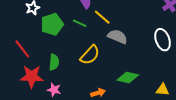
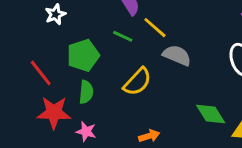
green pentagon: (52, 24) -> (83, 55), moved
green diamond: (128, 78) -> (211, 114), moved, turned 45

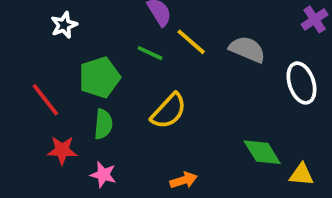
gray semicircle: (177, 55) -> (247, 49), moved
red star: (54, 113) -> (62, 150), size x0.7

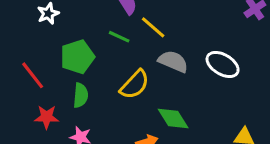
gray semicircle: (247, 49) -> (173, 61), moved
white ellipse: (301, 83) -> (223, 64), moved, turned -40
green diamond: (262, 152) -> (173, 119), moved

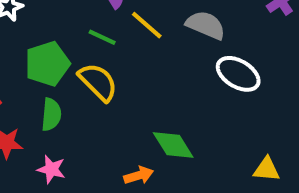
gray semicircle: (173, 61) -> (206, 25), moved
yellow semicircle: (135, 85) -> (98, 82), moved, turned -88

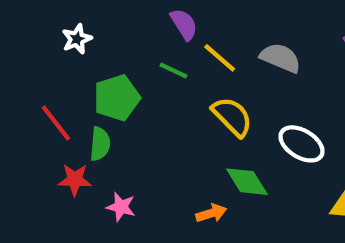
white ellipse: (238, 74) -> (302, 144), moved
yellow semicircle: (98, 82) -> (232, 117), moved
green semicircle: (51, 114) -> (100, 144), moved

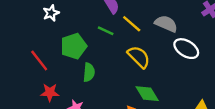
green semicircle: (100, 144) -> (89, 72), moved
white ellipse: (302, 144) -> (186, 49), moved

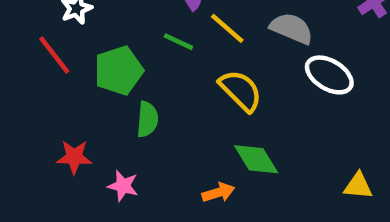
red line: (39, 60) -> (54, 55), moved

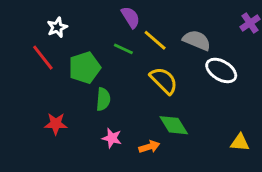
pink star: (123, 186) -> (112, 138), moved

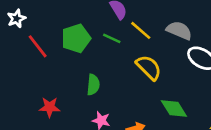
white star: (57, 27) -> (16, 19), moved
green pentagon: (85, 68) -> (76, 38), moved
green diamond: (174, 125) -> (174, 109), moved

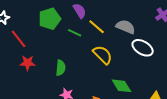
green pentagon: (76, 38) -> (50, 19), moved
red star: (50, 107) -> (28, 63), moved

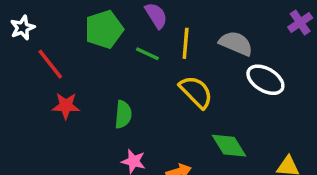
yellow line: (97, 27) -> (186, 43), turned 54

